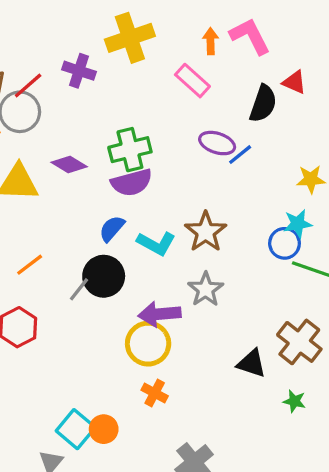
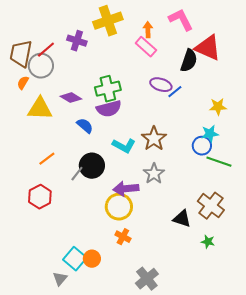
orange arrow: (211, 41) -> (148, 30), moved
red triangle: (294, 82) -> (208, 48), size x1.8
blue semicircle: (112, 229) -> (85, 126), moved, turned 90

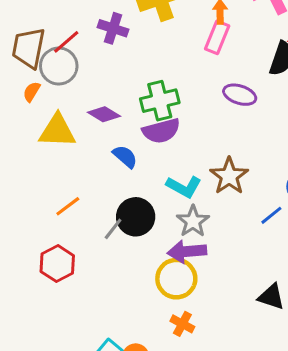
pink rectangle: (146, 47) -> (217, 37), turned 70
blue line: (175, 92) -> (271, 215), moved
gray star: (154, 174) -> (193, 221), moved

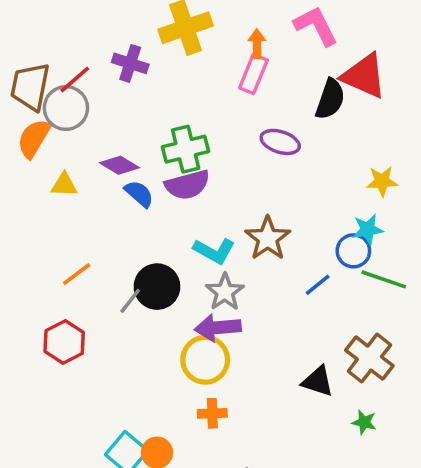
orange semicircle: (32, 92) -> (34, 138), size x1.6
yellow triangle: (57, 131) -> (64, 185), size x0.6
blue semicircle: (125, 156) -> (139, 194), moved
orange cross: (182, 324) -> (212, 413), turned -30

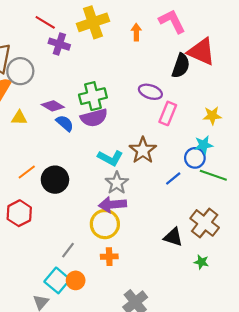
pink rectangle: (253, 74) -> (168, 113), moved
red line: (75, 79) -> (45, 22), moved, turned 72
black circle: (157, 287) -> (55, 180), moved
gray line: (130, 301) -> (68, 250), moved

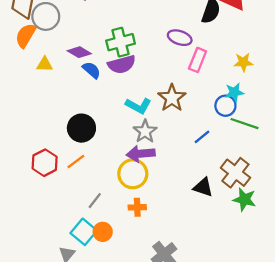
orange line: (27, 172) -> (76, 162), moved
blue line: (173, 179) -> (202, 137), moved
green star: (201, 262) -> (244, 199), moved, size x1.5

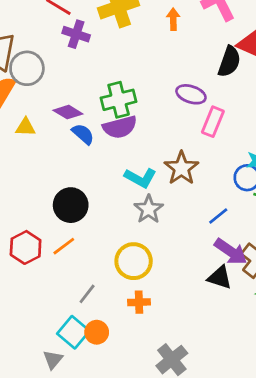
purple arrow: (141, 154) -> (231, 252), moved, turned -140

